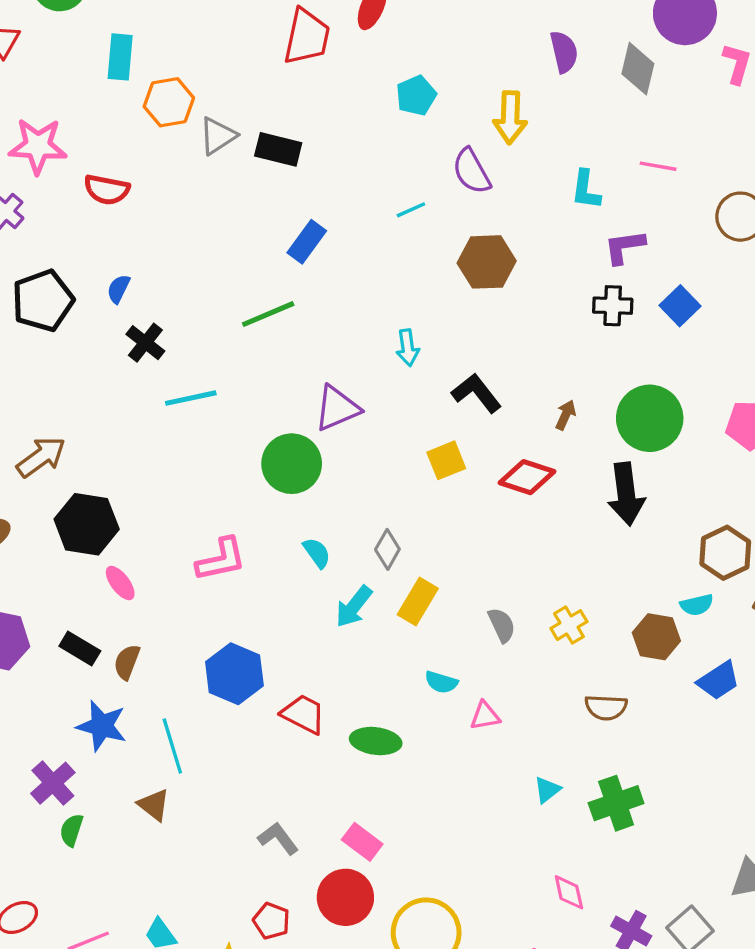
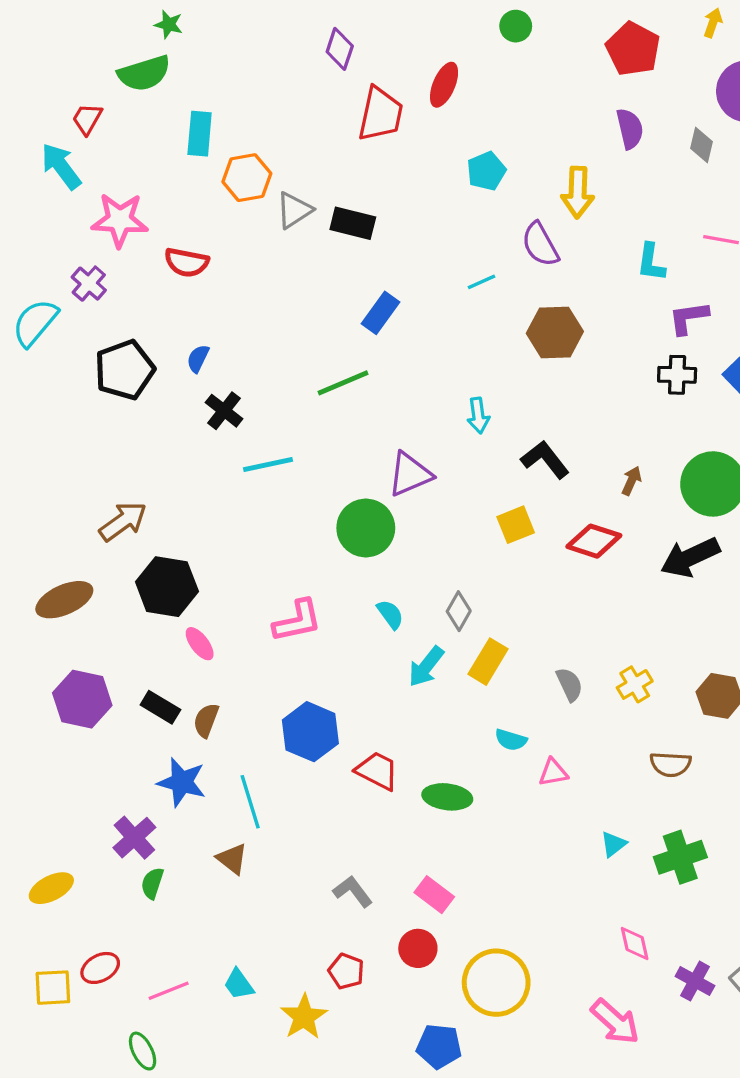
gray diamond: (638, 69) -> (701, 145), size x0.7
black arrow: (626, 494) -> (690, 557), turned 72
red circle: (345, 897) -> (418, 948), size x0.7

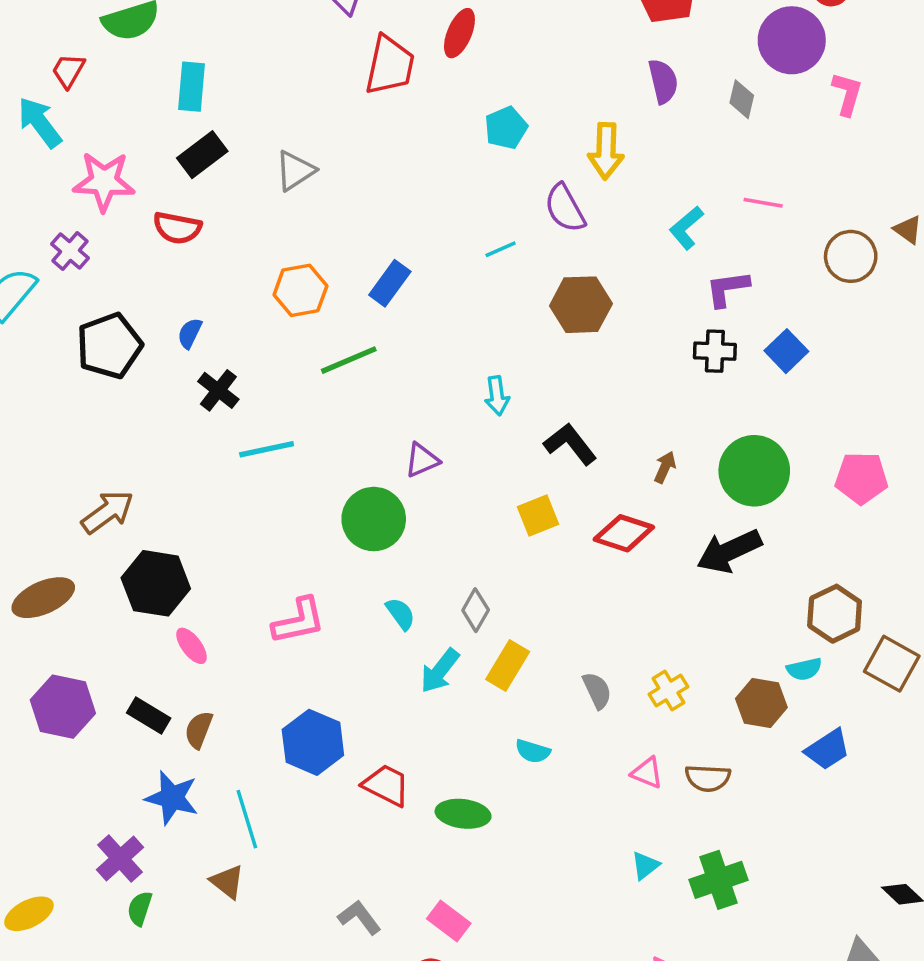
orange hexagon: (247, 178) -> (300, 290), moved
black rectangle: (353, 223) -> (202, 155), moved, turned -51
cyan L-shape: (651, 262) -> (686, 228), turned 42
purple triangle: (410, 474) -> (422, 460), size x0.7
pink triangle: (553, 772) -> (647, 773), moved, turned 32

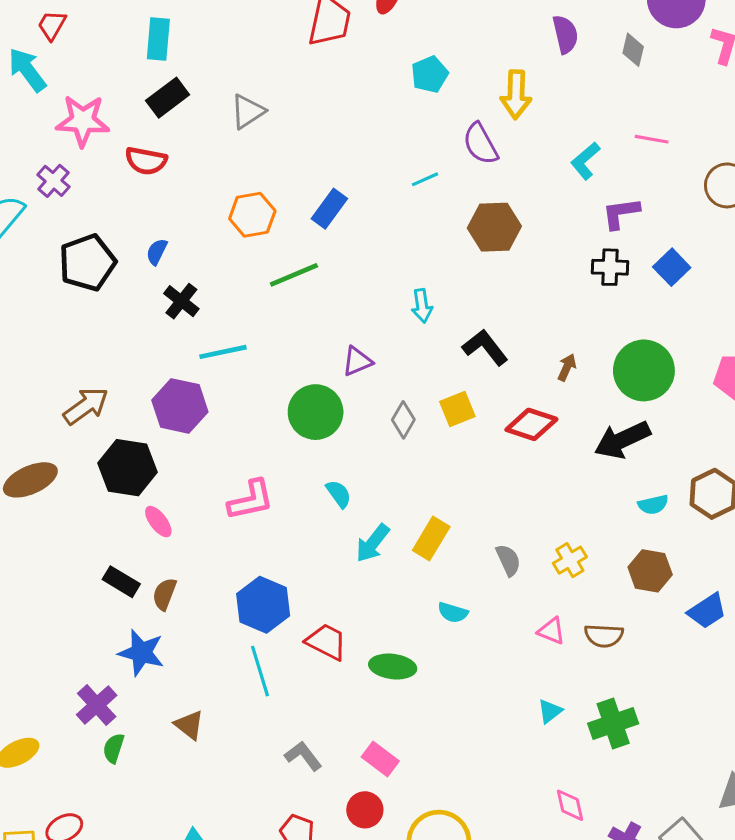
gray diamond: (476, 610) -> (403, 420), moved
cyan semicircle: (804, 669) -> (653, 505), moved
purple hexagon: (63, 707) -> (180, 406), moved
cyan line: (247, 819) -> (260, 671), moved

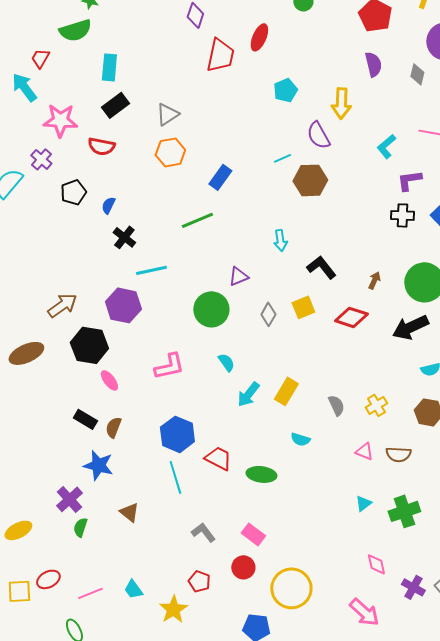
orange hexagon: (252, 215) -> (170, 152), moved
brown hexagon: (494, 227) -> (310, 180), moved
black pentagon: (87, 263) -> (73, 192), moved, size x0.7

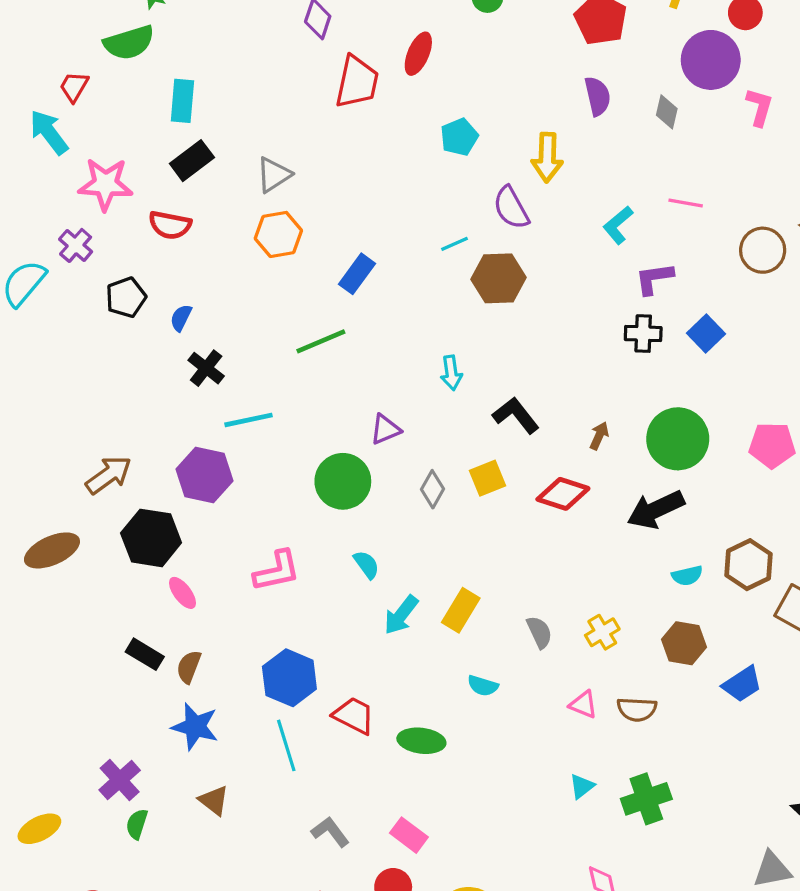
blue star: (98, 465) -> (195, 727), moved

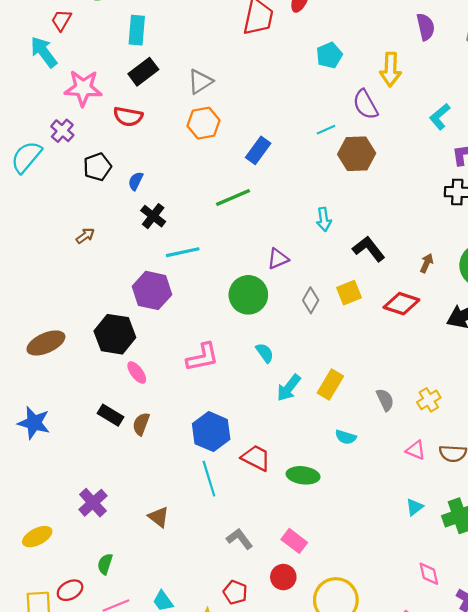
brown arrow: (109, 475) -> (85, 236), moved, size x0.6
blue star: (195, 727) -> (34, 423), moved
green semicircle: (137, 824) -> (105, 564), moved

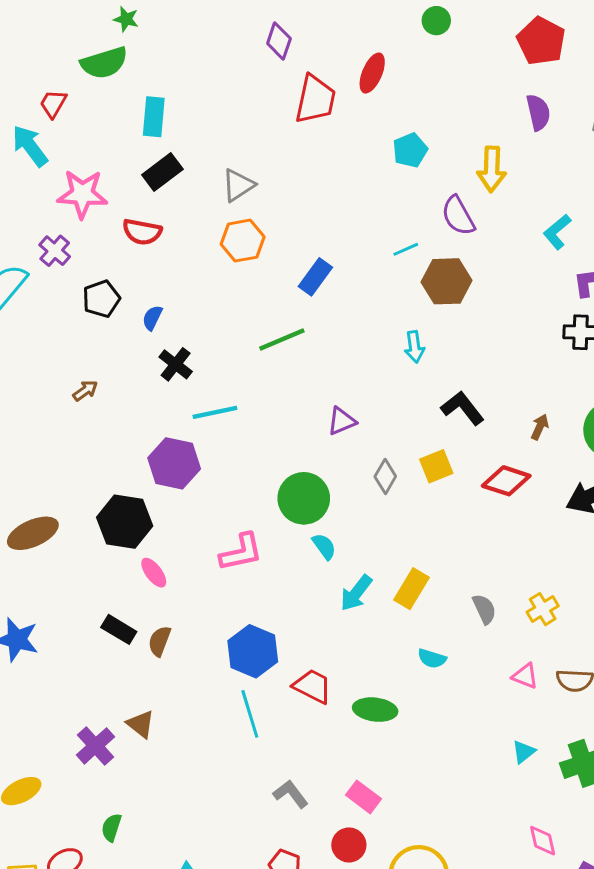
cyan arrow: (324, 219) -> (414, 347), moved
green circle: (248, 295) -> (304, 498), moved
brown triangle: (159, 517) -> (141, 724), moved

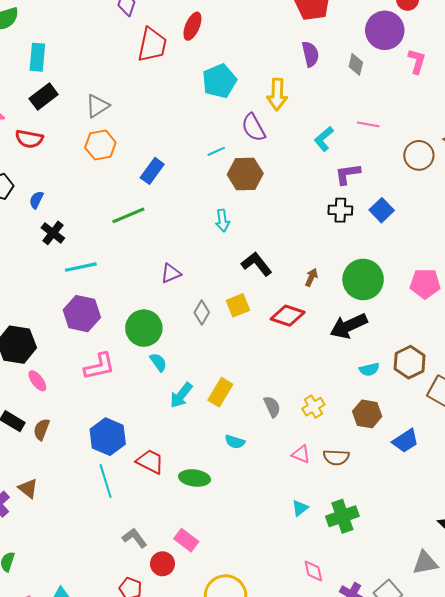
cyan pentagon: (410, 150) -> (219, 81), size x1.4
purple hexagon: (174, 463) -> (82, 314), moved
red circle: (349, 845) -> (162, 564), moved

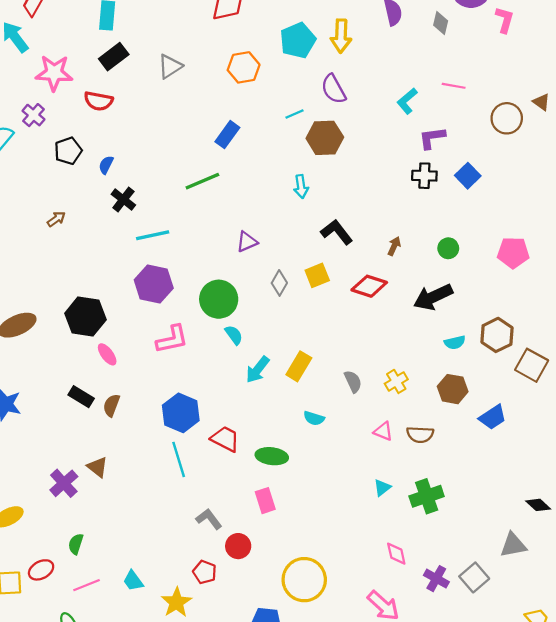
yellow arrow: (277, 94) -> (341, 36), moved
orange hexagon: (100, 145) -> (244, 67), moved
green circle: (363, 279) -> (448, 248), size x0.5
pink rectangle: (186, 540) -> (265, 501), moved, turned 35

